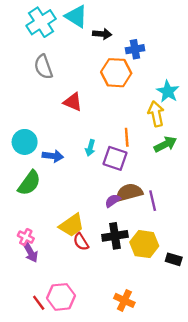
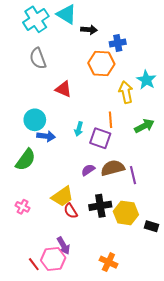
yellow arrow: (156, 114) -> (126, 92), moved
cyan circle: (25, 142) -> (35, 120), moved
purple semicircle: (113, 201) -> (88, 170), moved
purple arrow: (30, 252) -> (63, 246), moved

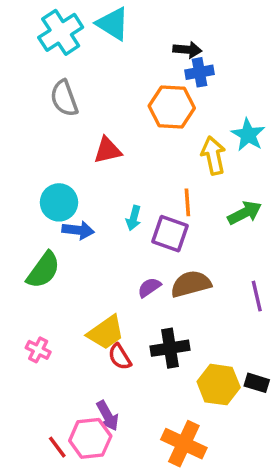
black arrow: (89, 30) -> (187, 50), moved
red triangle: (63, 89) -> (108, 150), turned -36
purple line: (133, 175) -> (257, 296), moved
yellow hexagon: (126, 213) -> (219, 385), moved
orange cross: (108, 262) -> (184, 444), size x1.4

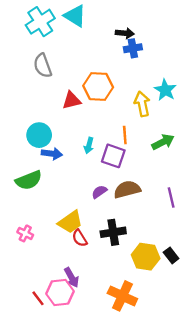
orange hexagon: (172, 107) -> (98, 86), moved
green semicircle: (43, 270) -> (29, 180), turned 32
black rectangle: (257, 383) -> (171, 255), turned 35

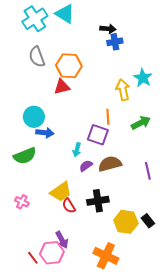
orange hexagon: (98, 86) -> (69, 66), moved
cyan arrow: (89, 146) -> (77, 150), moved

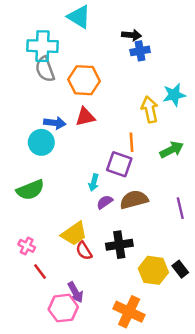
cyan cross: (35, 19) -> (43, 46), moved, turned 35
cyan star: (143, 78) -> (174, 95), turned 30
red triangle: (62, 87) -> (85, 117), moved
blue arrow: (45, 133) -> (55, 123), moved
red line: (33, 258) -> (40, 272), moved

